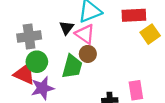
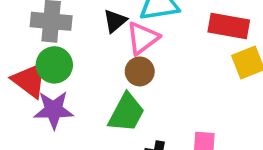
pink triangle: (85, 34) -> (143, 38), turned 35
green trapezoid: (72, 67) -> (126, 113), moved

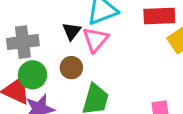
brown circle: (140, 71) -> (71, 68), moved

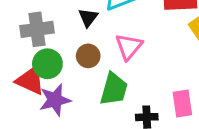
pink triangle: (96, 40) -> (129, 46), moved

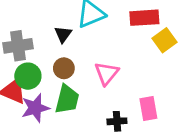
pink triangle: (129, 46) -> (107, 73), moved
green trapezoid: (114, 89) -> (67, 99), moved

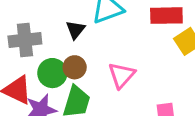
green circle: (28, 76) -> (52, 73), moved

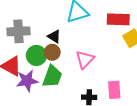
black triangle: (75, 30) -> (54, 36), moved, turned -40

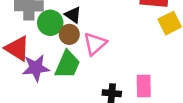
green circle: (36, 55) -> (50, 23), moved
pink triangle: (85, 59) -> (95, 44), moved

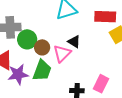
black triangle: (73, 15) -> (74, 42), moved
pink rectangle: (144, 86) -> (101, 84), turned 30

